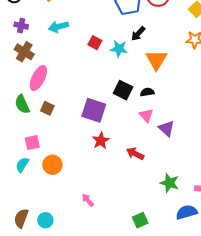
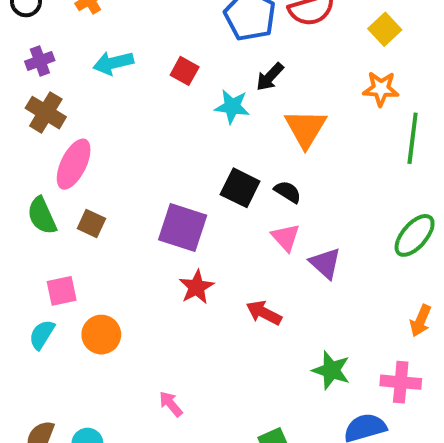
purple cross: (21, 26) -> (40, 61), turned -32
red square: (95, 43) -> (185, 71), moved
black semicircle: (147, 92) -> (288, 192), turned 40

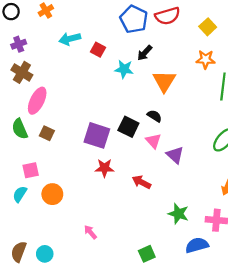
cyan arrow: (113, 63) -> (70, 39), moved
black square: (240, 188) -> (128, 127), moved
red star: (196, 287) -> (104, 168), turned 30

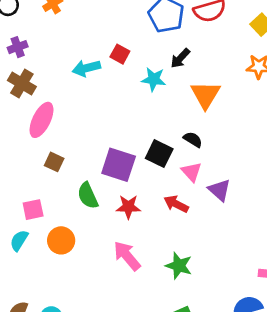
cyan arrow: (70, 39) -> (86, 68), moved
green semicircle: (20, 129) -> (88, 196), moved
red arrow: (141, 182) -> (176, 204), moved
green star: (178, 214) -> (179, 266), moved
pink arrow: (90, 232) -> (127, 256), moved, size x1.6

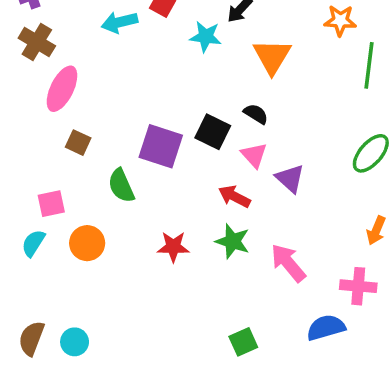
red star: (128, 207) -> (173, 247), moved
pink arrow: (127, 256) -> (288, 263), moved
green star: (179, 266) -> (233, 241), moved

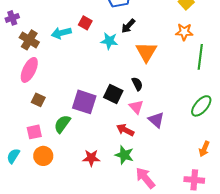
brown cross: (37, 42) -> (29, 40), moved
black semicircle: (256, 114) -> (137, 84), turned 32
green semicircle: (121, 186) -> (62, 124), turned 60
pink square: (51, 204) -> (34, 132), moved
pink arrow: (288, 263) -> (145, 178), moved

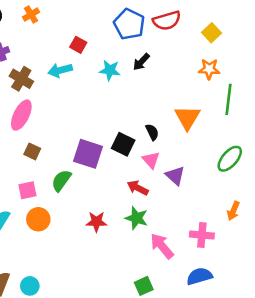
red square: (85, 23) -> (78, 45), moved
cyan star: (109, 41) -> (110, 70), moved
orange triangle: (146, 52) -> (187, 118), moved
pink cross: (194, 180) -> (202, 235), moved

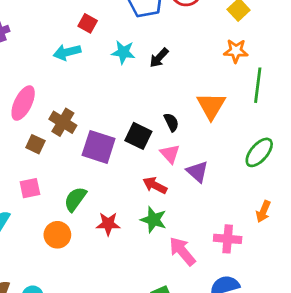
black arrow: (141, 62) -> (159, 58), moved
brown cross: (21, 79) -> (63, 122), moved
green semicircle: (61, 181) -> (75, 199), moved
orange circle: (38, 219) -> (57, 235), moved

